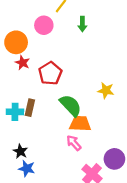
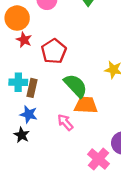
cyan cross: (15, 112) -> (18, 82), moved
pink arrow: (74, 143) -> (65, 122), moved
blue star: (27, 169) -> (29, 114), moved

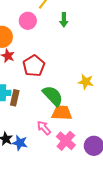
blue star: (29, 114) -> (20, 143), moved
pink cross: (99, 159) -> (66, 141), moved

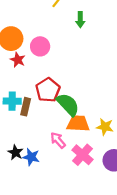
pink circle: (28, 21) -> (40, 46), moved
red pentagon: (34, 66) -> (48, 90), moved
yellow star: (86, 82) -> (105, 127), moved

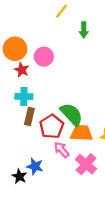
red pentagon: (48, 90) -> (52, 126), moved
cyan cross: (12, 101) -> (24, 96), moved
black star: (15, 153) -> (19, 176), moved

